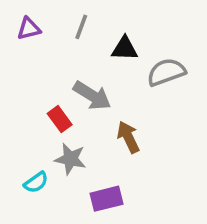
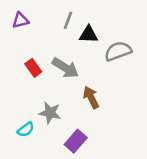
gray line: (81, 27) -> (68, 20), moved
red rectangle: (60, 119) -> (33, 68), moved
purple rectangle: (107, 199) -> (76, 141), turned -35

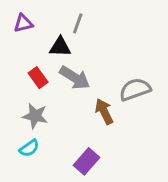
black triangle: (89, 34) -> (60, 47), moved
gray semicircle: (118, 51) -> (135, 89), moved
gray star: (50, 113) -> (35, 116), moved

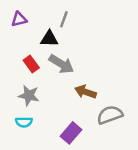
gray semicircle: (135, 89) -> (110, 115), moved
brown arrow: (104, 111) -> (86, 92), turned -45
cyan semicircle: (29, 148) -> (24, 122), turned 35

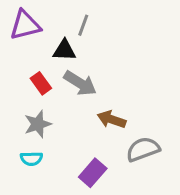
purple triangle: (19, 19) -> (25, 25), size x1.5
gray star: (29, 95) -> (38, 124), turned -30

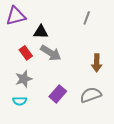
gray line: (83, 25) -> (87, 18), moved
brown arrow: (112, 119) -> (97, 63), moved, turned -108
purple rectangle: (93, 173) -> (58, 94), moved

